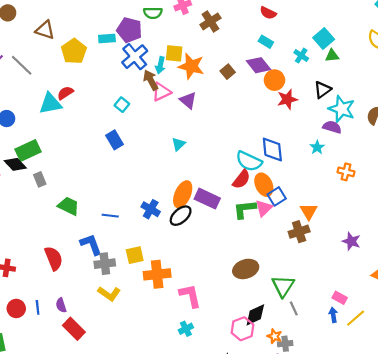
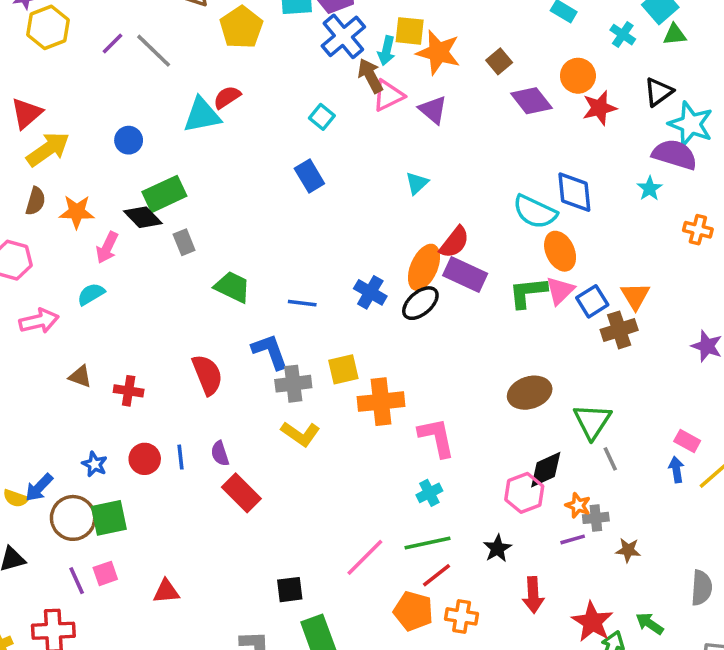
purple diamond: (258, 65) -> (531, 101), moved
purple semicircle: (332, 127) -> (675, 155), size x1.4
red semicircle: (241, 179) -> (454, 242), moved
blue square: (277, 196) -> (592, 301), moved

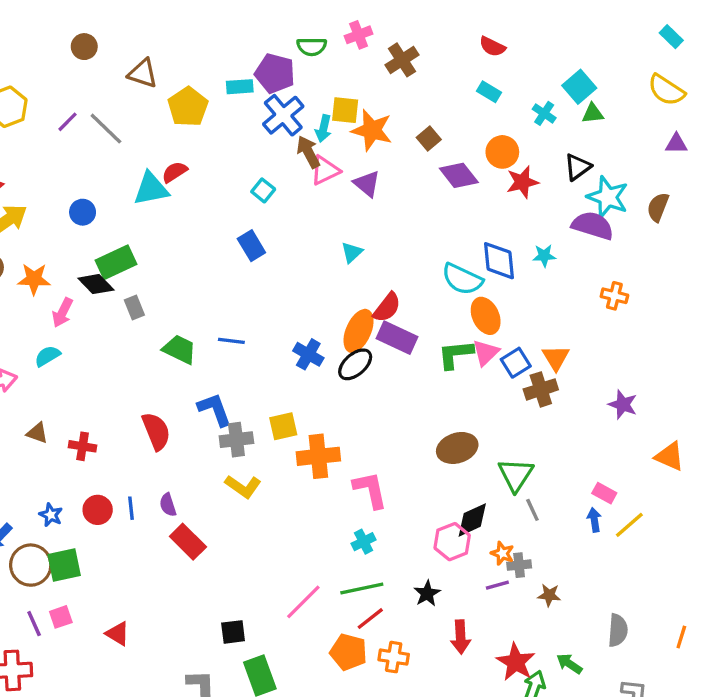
cyan star: (650, 189) -> (544, 256), moved, turned 30
blue line: (302, 303) -> (231, 341), moved
red triangle: (166, 591) -> (118, 634), turned 36

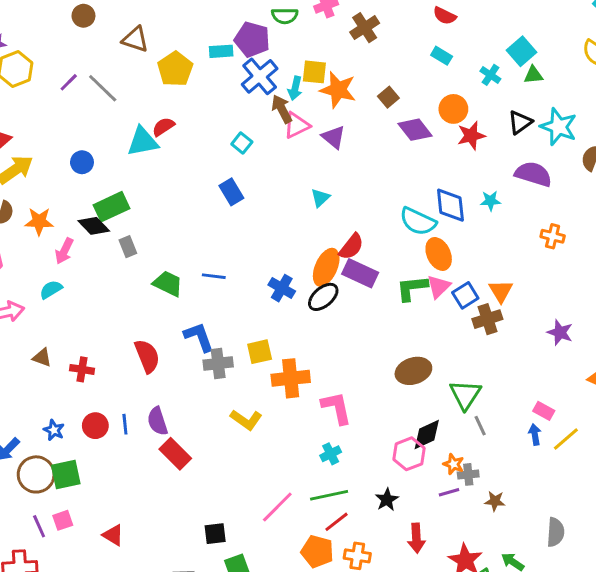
cyan star: (608, 197) -> (558, 127), moved
yellow L-shape: (243, 486) -> (246, 420), moved
purple semicircle: (168, 505) -> (157, 421), size x1.4

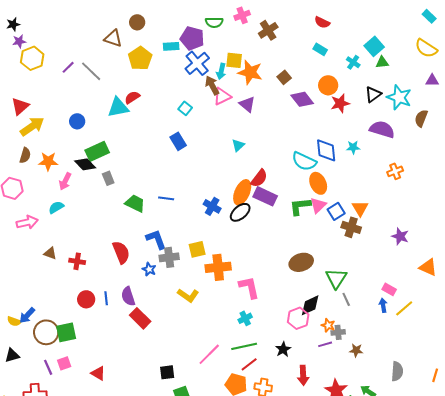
brown circle: (83, 16) -> (137, 22), moved
orange cross: (553, 236) -> (395, 171), turned -35
brown cross: (487, 319) -> (351, 227), turned 36
blue star: (54, 430) -> (149, 269), moved

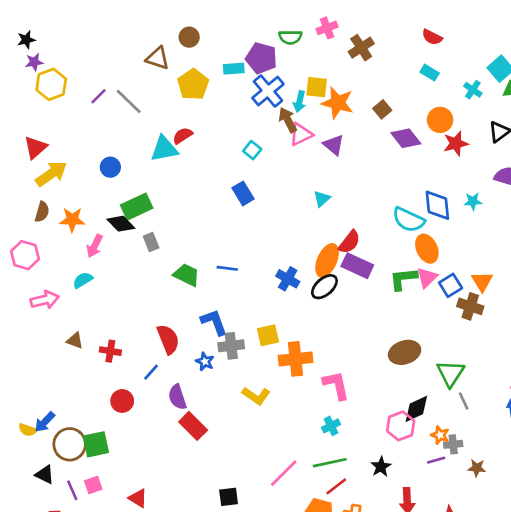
blue line: (106, 298) -> (151, 372), moved, turned 48
black triangle: (12, 355) -> (45, 475), moved, turned 42

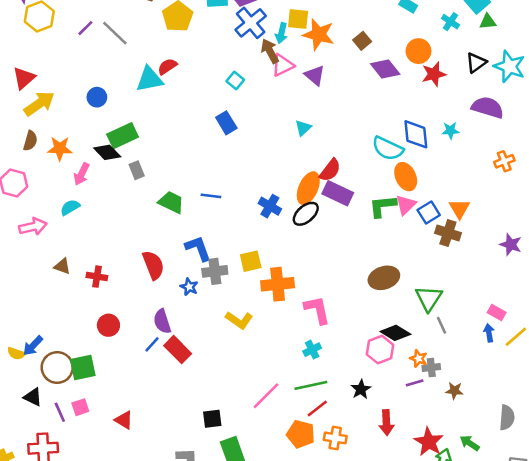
blue line: (151, 372) -> (152, 344), moved
black diamond: (416, 409) -> (395, 333), turned 56

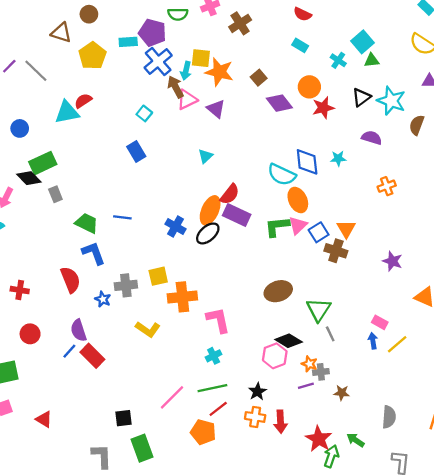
purple semicircle: (488, 107) -> (372, 138), size x0.7
blue L-shape: (198, 248) -> (94, 253), moved
orange cross: (335, 438) -> (255, 417), moved

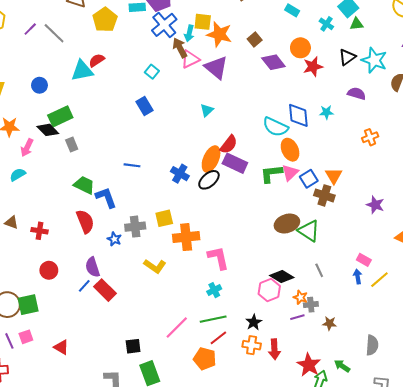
purple triangle: (216, 109) -> (216, 68), size x1.4
green trapezoid: (87, 223) -> (84, 185), moved
brown ellipse: (278, 291) -> (287, 224), moved
green triangle: (319, 310) -> (309, 231), moved, turned -30

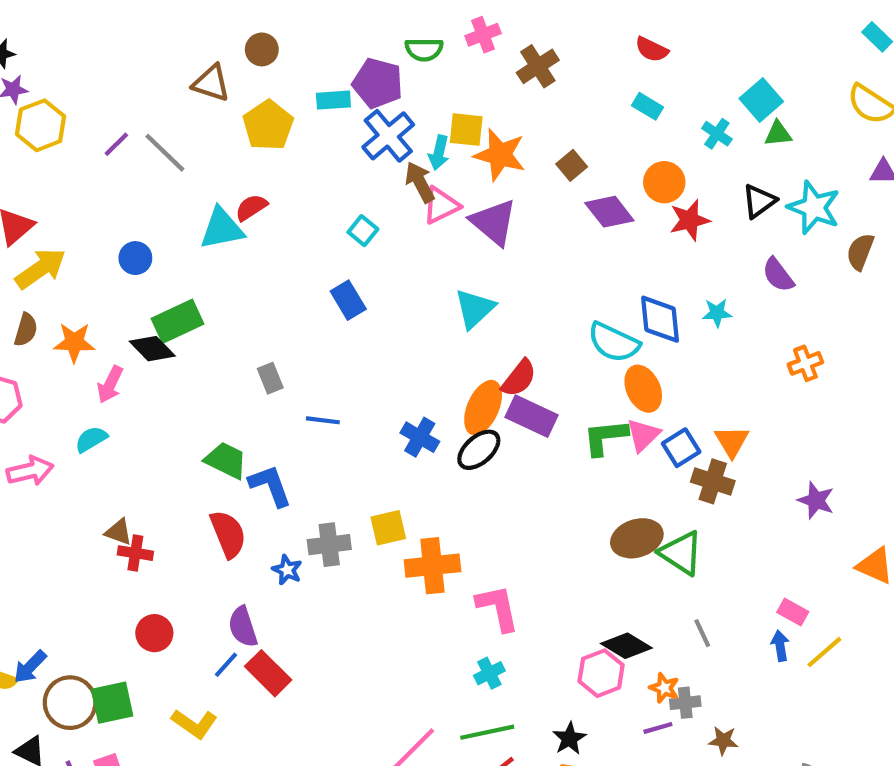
purple semicircle: (357, 94) -> (778, 275), turned -144
cyan triangle: (207, 110) -> (475, 309), size x1.5
gray rectangle: (72, 144) -> (270, 378), moved
brown triangle: (11, 222) -> (119, 532), moved
yellow L-shape: (155, 266) -> (194, 724), moved

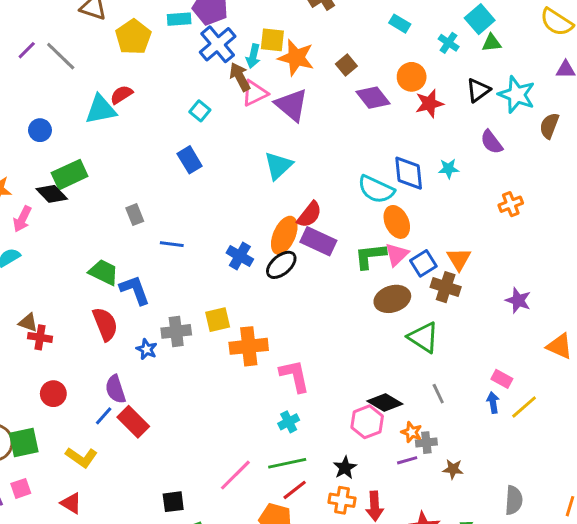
brown ellipse: (637, 538) -> (392, 299), moved

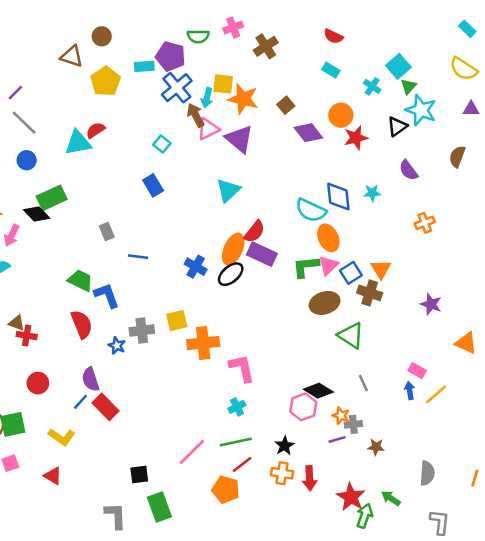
green triangle: (492, 43) -> (408, 86), turned -42
gray line: (61, 56) -> (24, 123), moved
cyan star: (517, 95) -> (421, 110), moved

